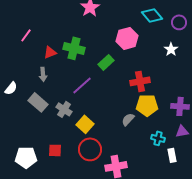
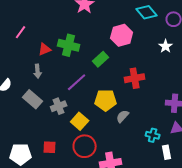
yellow pentagon: (147, 105) -> (106, 100), moved
gray cross: (64, 109) -> (59, 106), turned 35

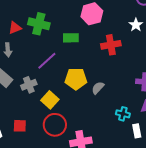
green rectangle: (101, 59) -> (71, 38), turned 42
red cross: (135, 78) -> (111, 45), moved
gray semicircle: (123, 116) -> (98, 88), moved

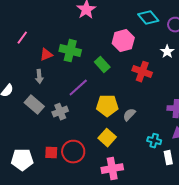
green rectangle: (71, 38) -> (102, 65), turned 49
red cross: (111, 45) -> (142, 72), turned 30
yellow square: (50, 100) -> (107, 138), moved
red circle: (55, 125) -> (73, 152), moved

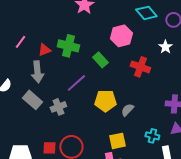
pink line: (22, 38) -> (20, 42), moved
gray arrow: (39, 77) -> (37, 72), size x1.5
yellow square: (107, 138) -> (117, 141), moved, turned 36

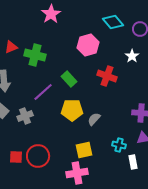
red triangle: (44, 50) -> (11, 47), moved
green rectangle: (100, 60) -> (69, 79), moved

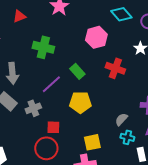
red triangle: (11, 47) -> (19, 16), moved
gray semicircle: (94, 119) -> (121, 119), moved
red square: (16, 157) -> (53, 127), moved

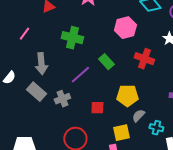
yellow pentagon: (80, 102) -> (127, 96), moved
gray semicircle: (121, 119) -> (138, 116), moved
red square: (53, 127) -> (97, 108), moved

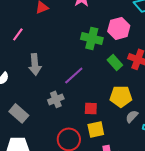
green cross: (72, 38) -> (92, 38), moved
green rectangle: (106, 62) -> (115, 62), moved
gray rectangle: (36, 92) -> (19, 113), moved
yellow square: (121, 133) -> (96, 129), moved

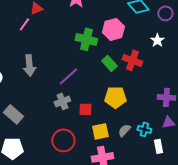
pink line: (18, 34) -> (24, 24), moved
gray cross: (56, 99) -> (62, 101), moved
gray semicircle: (132, 116) -> (124, 130), moved
yellow square: (96, 129) -> (100, 131), moved

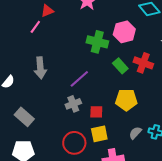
yellow square: (100, 131) -> (99, 134), moved

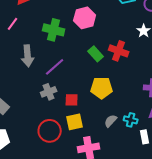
pink line: (35, 27) -> (13, 24), moved
pink hexagon: (124, 32) -> (85, 18), moved
green cross: (97, 42) -> (54, 30), moved
gray arrow: (40, 68) -> (28, 56), moved

